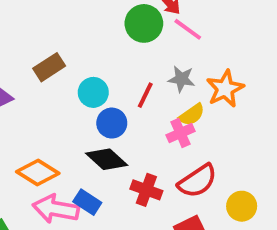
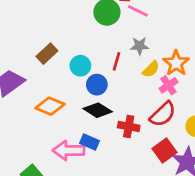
orange star: (225, 89) -> (176, 63), moved
pink cross: (180, 133) -> (168, 85), moved
orange diamond: (38, 172) -> (50, 106), moved

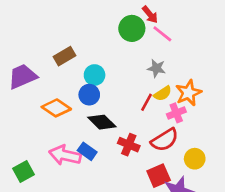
red line: (116, 61) -> (147, 102), moved
blue circle: (97, 85) -> (89, 95), moved

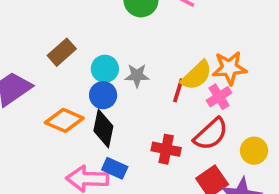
gray star: (156, 68) -> (137, 76), moved
yellow semicircle: (163, 93) -> (197, 75), size x1.4
orange star: (188, 93) -> (229, 68), turned 30
black diamond: (102, 122) -> (103, 129), moved, turned 68

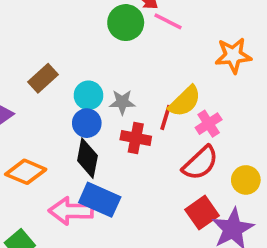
orange star: (229, 68) -> (233, 55), moved
orange diamond: (64, 120) -> (26, 172), moved
red cross: (166, 149) -> (136, 138), moved
blue rectangle: (115, 168) -> (100, 200), size x1.5

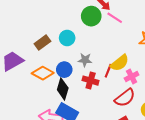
cyan circle: (88, 95) -> (67, 38), moved
orange diamond: (26, 172) -> (43, 73), moved

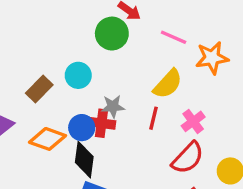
pink line: (115, 18) -> (174, 37), moved
yellow semicircle: (120, 63) -> (168, 84), moved
red cross: (91, 81) -> (102, 123), moved

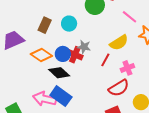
brown rectangle: (39, 89) -> (45, 25), turned -35
black diamond: (84, 160) -> (59, 73), turned -70

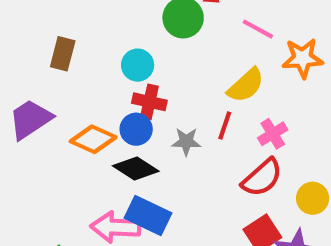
brown rectangle: (45, 25) -> (63, 54), moved
gray star: (84, 47) -> (186, 142), moved
red cross: (75, 55) -> (149, 102), moved

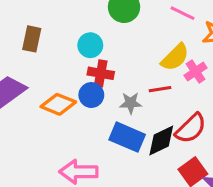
red line: (225, 125) -> (160, 89), turned 65
pink cross: (273, 134) -> (196, 72), moved
black diamond: (136, 168) -> (161, 141), moved, turned -56
blue rectangle: (148, 215) -> (127, 137), moved

